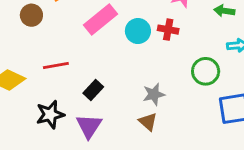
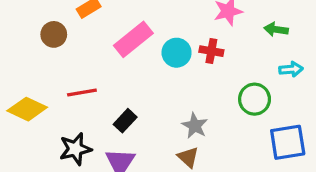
gray star: (154, 94) -> (195, 126), turned -30

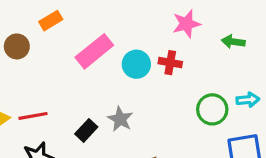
cyan arrow: (291, 69) -> (248, 100), moved
red line: (82, 93) -> (33, 116), moved
gray star: (195, 126) -> (120, 119), moved

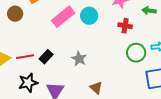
red cross: (170, 63) -> (125, 26), moved
cyan circle: (136, 64) -> (89, 16), moved
black rectangle: (86, 130) -> (46, 57), moved

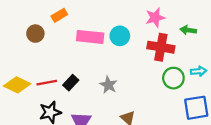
pink rectangle: (63, 17) -> (90, 37), turned 45
red cross: (125, 26) -> (161, 47), size x1.6

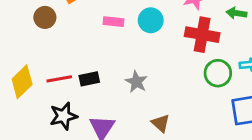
pink rectangle: (90, 37) -> (114, 22), size x0.6
black rectangle: (71, 83) -> (89, 79), turned 35
yellow diamond: (17, 85) -> (22, 82), turned -70

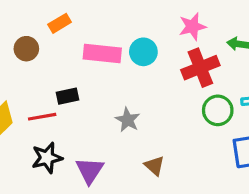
pink rectangle: (114, 22) -> (102, 53), size x1.6
red cross: (202, 35) -> (200, 68), turned -32
black rectangle: (89, 79) -> (67, 96), moved

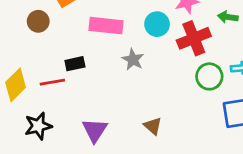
cyan circle: (143, 52) -> (157, 24), moved
gray star: (128, 120) -> (133, 59), moved
black star: (47, 158) -> (38, 126), moved

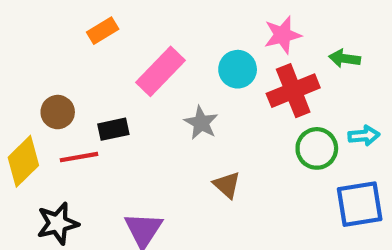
brown circle: (38, 21) -> (58, 112), moved
pink rectangle: (106, 26) -> (160, 71), turned -52
brown triangle: (153, 126) -> (227, 185), moved

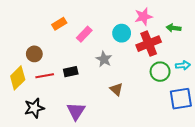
orange rectangle: (103, 31) -> (59, 24), moved
pink rectangle: (160, 71) -> (84, 34), size x0.7
black rectangle: (113, 129) -> (71, 72), moved

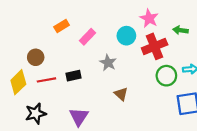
pink star: (143, 17) -> (149, 18), turned -30

